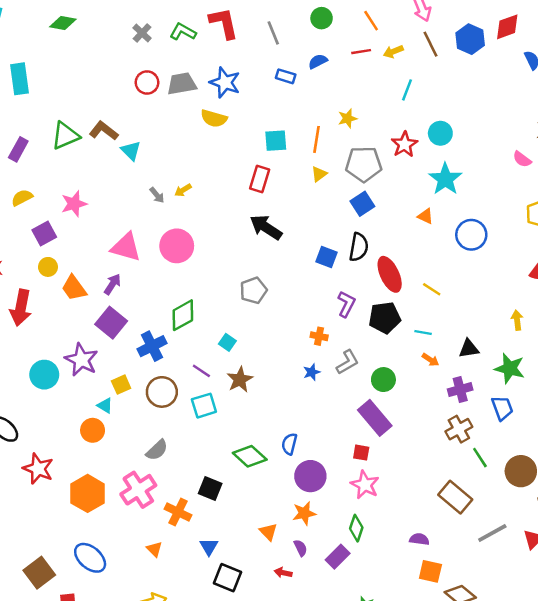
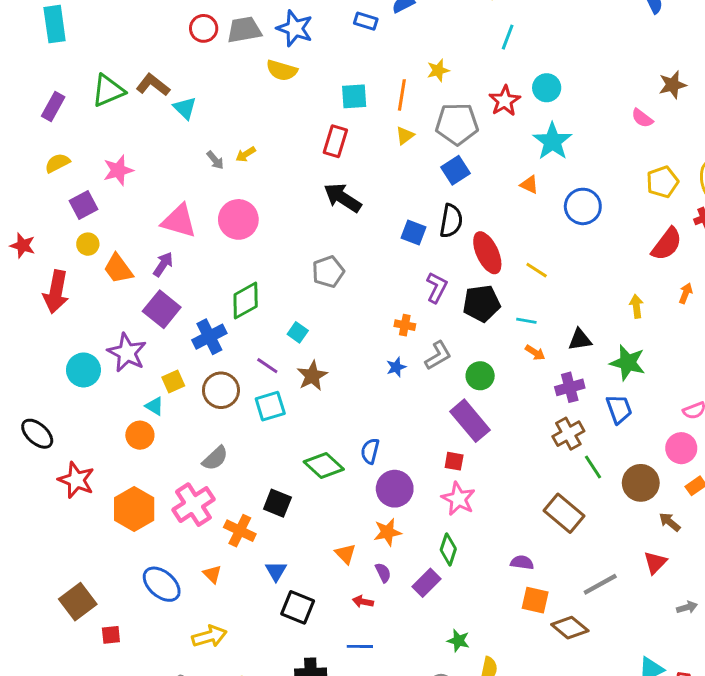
gray line: (492, 533) -> (600, 584), moved
blue ellipse: (90, 558) -> (162, 584), moved

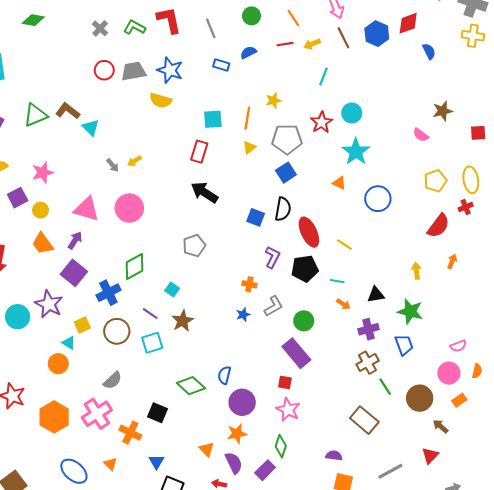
yellow circle: (88, 244) -> (41, 210), moved
purple semicircle: (383, 573) -> (234, 463), size x1.5

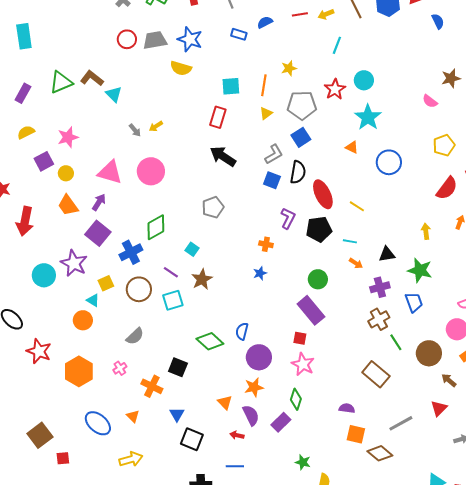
gray L-shape: (273, 306) -> (274, 154), moved
pink cross: (97, 414) -> (120, 368), size x0.5

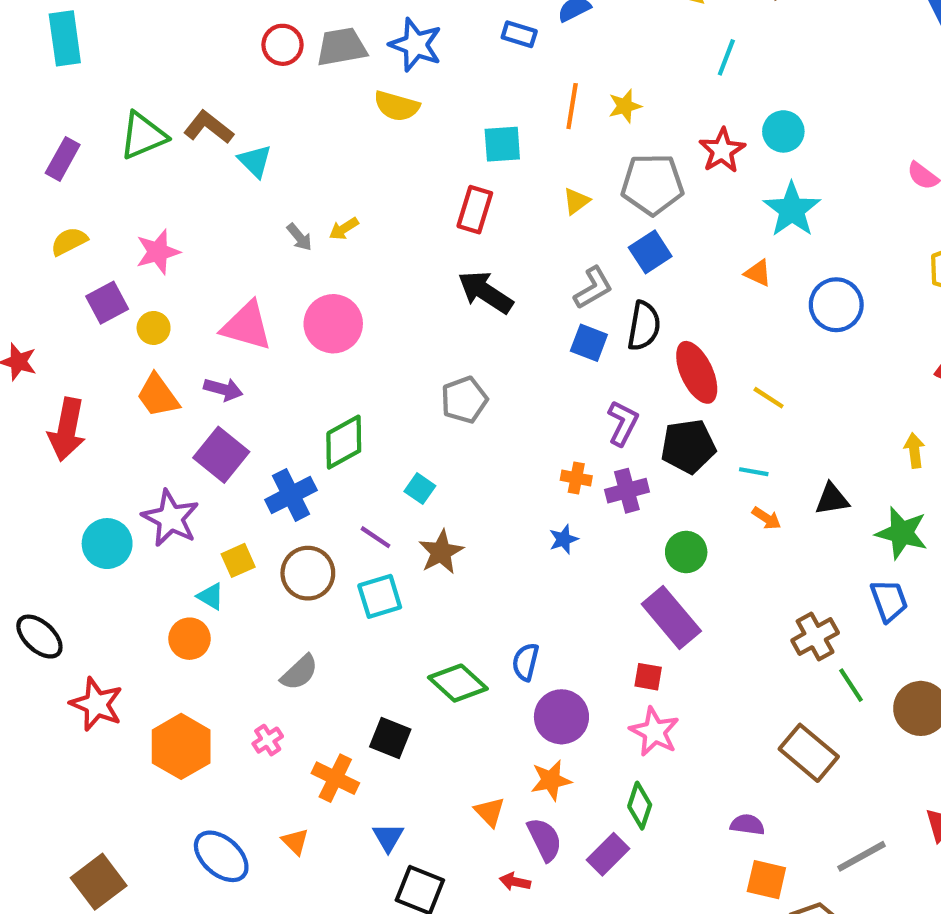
orange line: (264, 85) -> (572, 106), moved
purple arrow: (99, 202) -> (223, 389), turned 72
purple cross: (380, 287) -> (627, 491), moved

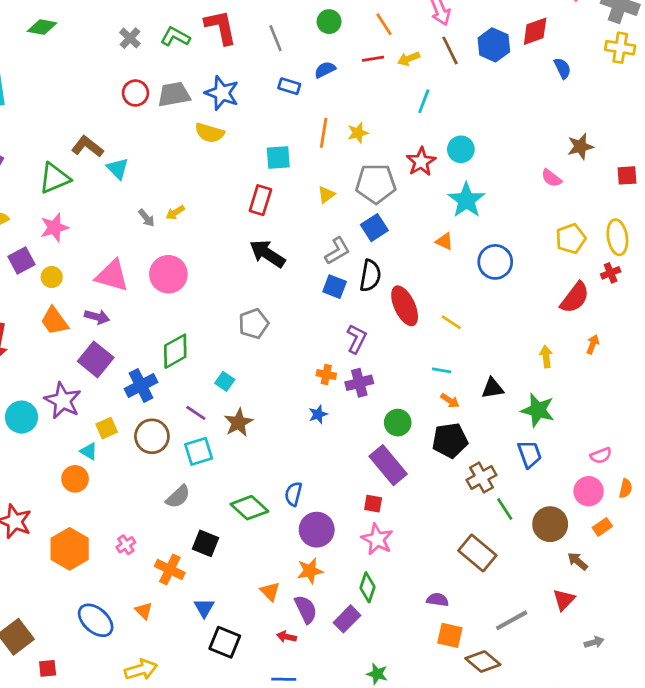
green triangle: (143, 136) -> (54, 178), moved
black pentagon: (688, 446) -> (450, 440), moved
gray semicircle: (299, 672) -> (178, 497), moved

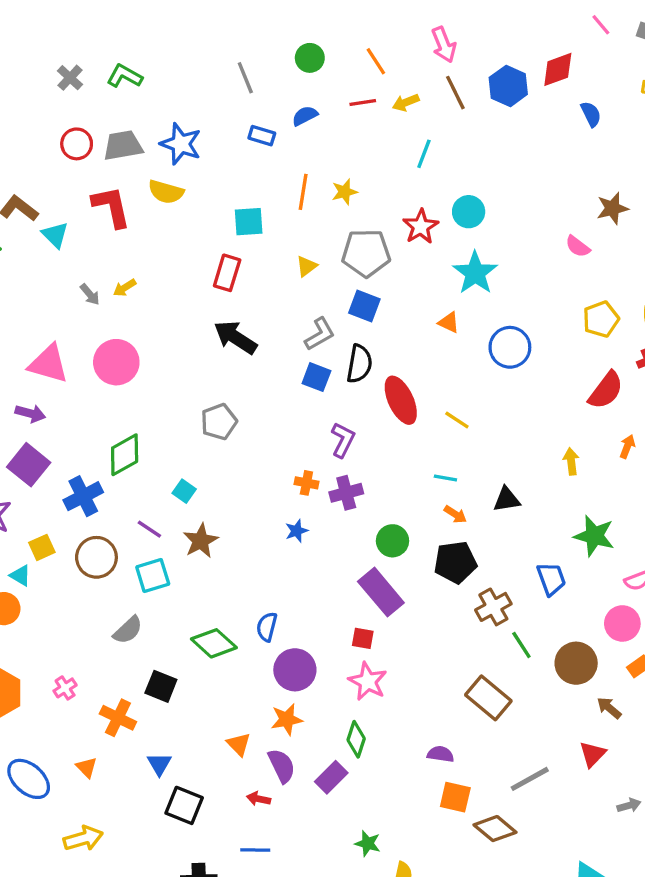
red L-shape: (221, 27) -> (111, 207), moved
blue square: (374, 228) -> (364, 306), turned -36
green star: (538, 410) -> (594, 536), moved

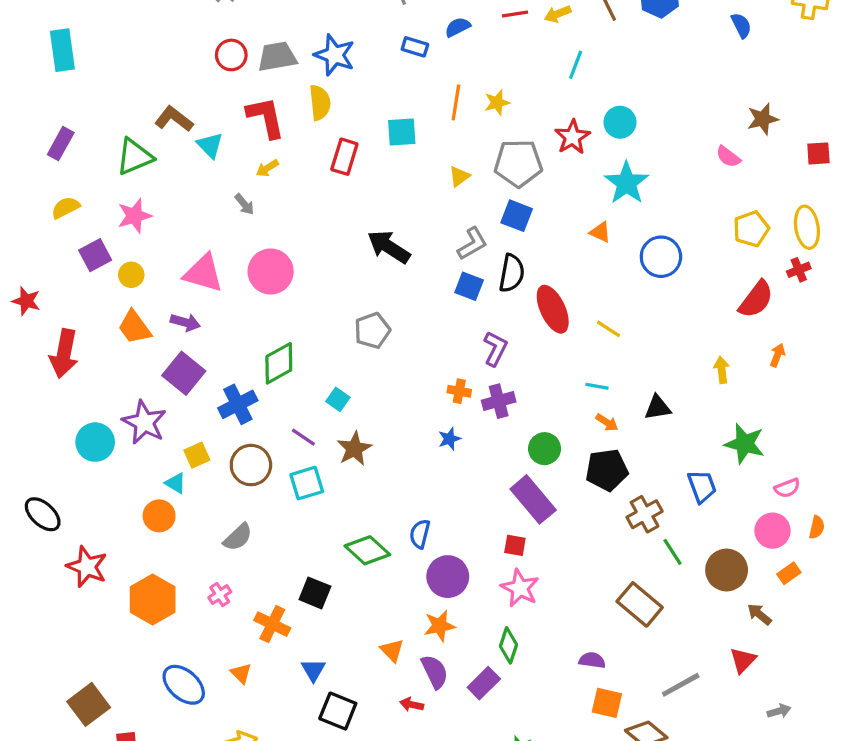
yellow semicircle: (166, 192) -> (320, 103), turned -112
red rectangle: (227, 273) -> (344, 157), moved
yellow arrow: (125, 288) -> (267, 168), moved
gray semicircle: (128, 630) -> (238, 537), moved

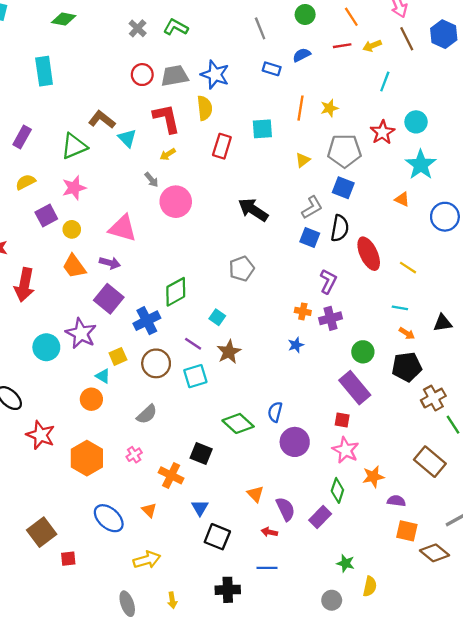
cyan rectangle: (62, 50) -> (44, 71), moved
pink circle: (271, 271) -> (176, 202), moved
orange star: (440, 626) -> (373, 477), moved

